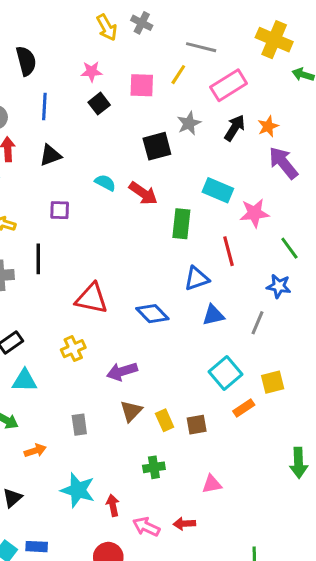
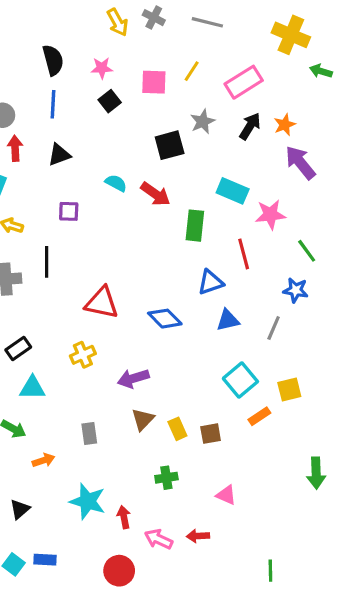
gray line: (201, 47) -> (207, 22), moved
black semicircle: (26, 61) -> (53, 60), moved
pink triangle: (212, 484) -> (226, 495), turned 35

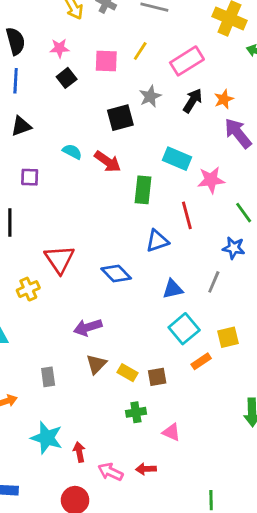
red triangle: (102, 303) -> (59, 259), turned 44
blue triangle: (228, 320) -> (173, 289), moved
yellow cross: (83, 355) -> (28, 289), moved
yellow rectangle: (177, 429) -> (127, 373), turned -36
green cross: (166, 478) -> (136, 412), moved

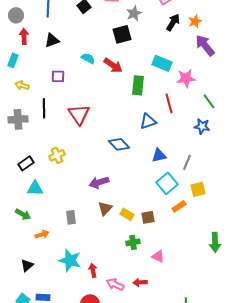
gray star: (150, 96) -> (134, 13), moved
red triangle: (59, 259) -> (79, 114), moved
gray line: (214, 282) -> (187, 162), moved

